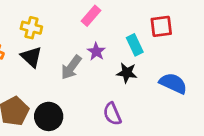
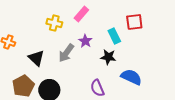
yellow cross: (31, 28) -> (54, 23), moved
black triangle: (31, 57) -> (36, 58), moved
blue semicircle: (173, 83) -> (131, 77), moved

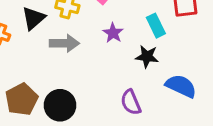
gray arrow: (66, 53) -> (64, 43), moved, turned -126
black triangle: (36, 58) -> (33, 18), moved, turned 36

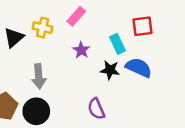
gray arrow: (64, 43) -> (39, 76), moved, turned 85
blue semicircle: (181, 86) -> (139, 68), moved

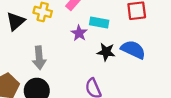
cyan rectangle: (117, 44) -> (99, 22), moved, turned -54

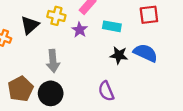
purple star: (79, 33) -> (80, 30), moved

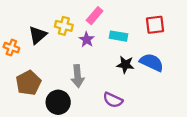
gray arrow: (53, 61) -> (78, 76), moved
brown pentagon: (21, 89) -> (28, 83), moved
purple semicircle: (106, 91) -> (113, 100), turned -42

